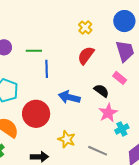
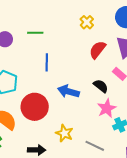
green line: (34, 51) -> (35, 33), moved
red semicircle: (86, 55) -> (97, 50), moved

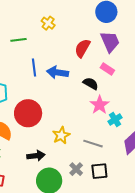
yellow cross: (87, 22) -> (48, 23), moved
blue arrow: (68, 91) -> (58, 72), moved
yellow star: (64, 133) -> (61, 135), turned 30

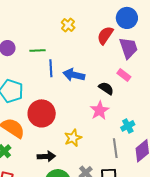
green line: (18, 40) -> (37, 51), moved
red semicircle: (82, 48) -> (105, 35), moved
pink star: (100, 105) -> (100, 110), moved
gray line: (93, 144) -> (115, 148), moved, turned 60

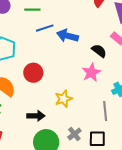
blue line: (51, 68) -> (45, 28), turned 72
red circle: (42, 113) -> (33, 73), size x0.7

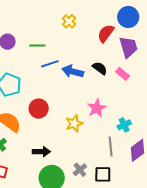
black semicircle: (99, 51) -> (100, 68), moved
yellow star: (64, 99) -> (74, 124), moved

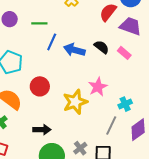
purple trapezoid: (128, 47) -> (130, 26), turned -55
blue line: (50, 64) -> (52, 42), turned -48
yellow star: (74, 124) -> (75, 102), size x1.4
gray line: (111, 147) -> (111, 125), turned 30

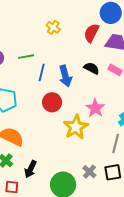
blue arrow: (74, 50) -> (65, 76), turned -110
red circle: (40, 86) -> (52, 102), moved
black arrow: (42, 130) -> (30, 169), moved, turned 126

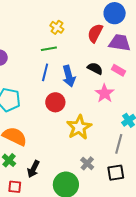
green line: (26, 57) -> (49, 49), moved
pink star: (95, 108) -> (105, 93), moved
gray cross: (89, 172) -> (87, 163), moved

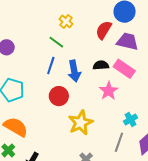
green line: (49, 49) -> (56, 42), turned 42
black semicircle: (95, 68) -> (101, 65), turned -35
pink rectangle: (119, 70) -> (124, 69), size x1.5

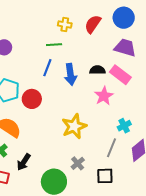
yellow cross: (66, 21) -> (65, 24), turned -32
red semicircle: (104, 30) -> (93, 24), moved
green line: (56, 42) -> (54, 45), turned -42
red circle: (59, 96) -> (32, 99), moved

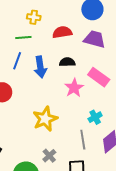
red semicircle: (93, 24) -> (62, 32), moved, turned 48
pink rectangle: (120, 75) -> (99, 77), moved
gray line: (111, 148) -> (83, 140), turned -30

